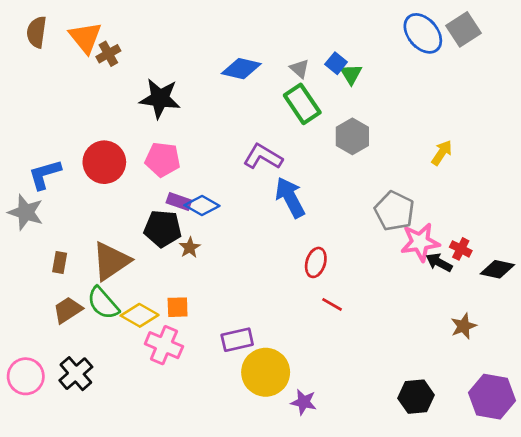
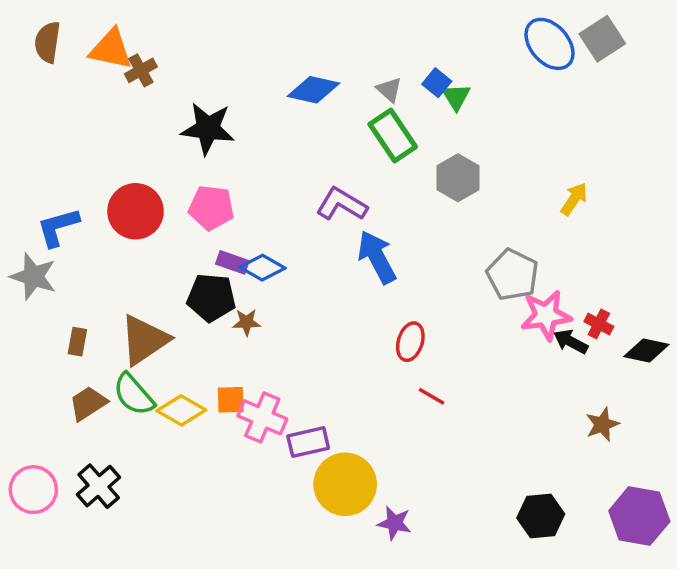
orange triangle: (85, 37) -> (111, 49), turned -39
brown star: (190, 248) -> (247, 322), turned 30
pink cross: (164, 345) -> (262, 417), moved

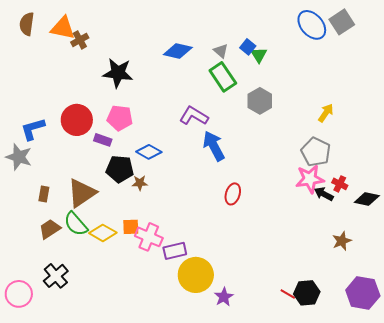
purple rectangle: (232, 262) -> (103, 140), moved
gray pentagon: (513, 275) -> (316, 152), moved
red line: (431, 396) -> (288, 294), moved
pink circle: (33, 490) -> (19, 294), moved
purple star: (394, 523) -> (224, 297), turned 30

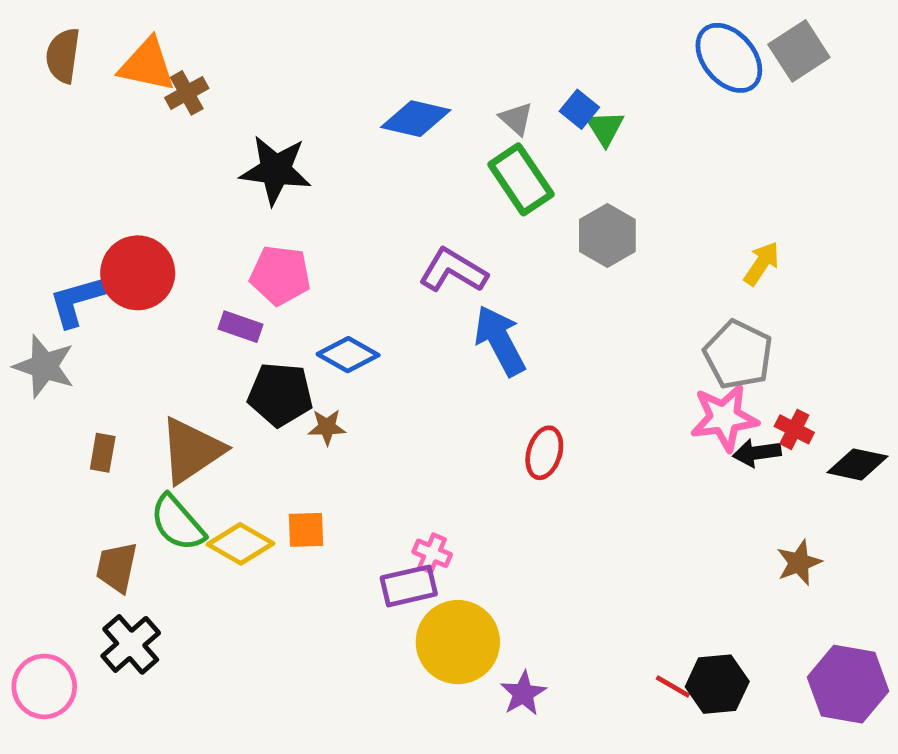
red circle: (77, 120) -> (138, 273), moved
black arrow: (324, 194) -> (757, 453), turned -36
brown trapezoid: (50, 229) -> (117, 567), moved, turned -45
pink cross: (149, 237) -> (432, 553), moved, size x0.6

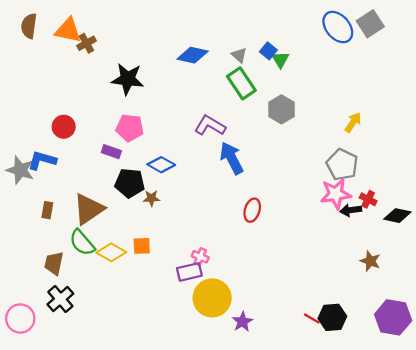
red circle: (138, 273) -> (64, 127), size x0.7
blue L-shape: (77, 301) -> (42, 160), moved, turned 32
brown star: (799, 563) -> (370, 261), turned -30

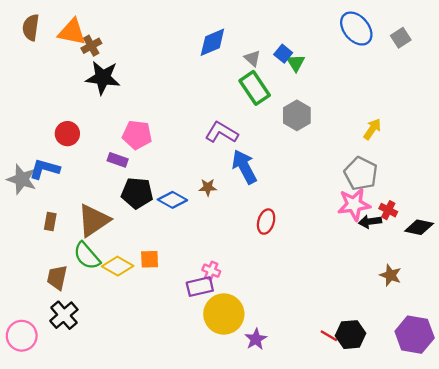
gray square: (370, 24) -> (401, 38), moved, size x0.7
blue diamond: (193, 55) -> (212, 42), moved, turned -36
black star: (128, 79) -> (103, 78), moved
blue diamond: (161, 165) -> (172, 200), moved
brown star: (151, 198) -> (208, 187), moved

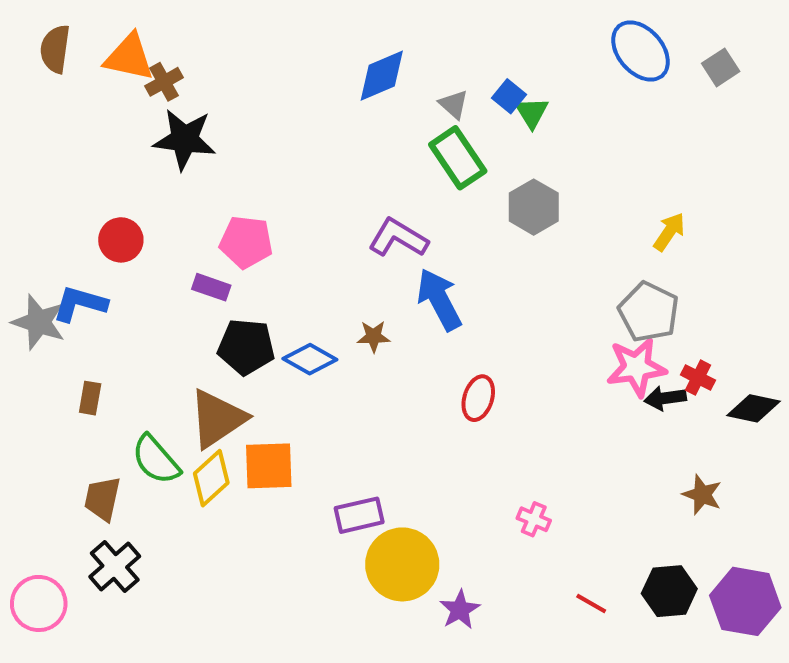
brown triangle: (94, 220) -> (217, 419), moved
orange square: (150, 259) -> (269, 466), size x1.5
yellow diamond: (118, 266) -> (211, 478), turned -72
pink cross: (211, 271) -> (534, 519), moved
black hexagon: (351, 335) -> (669, 591), moved

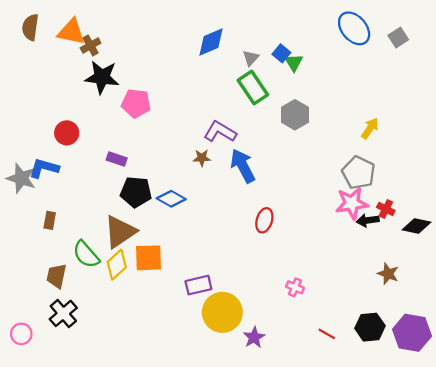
gray triangle: (454, 104) -> (251, 58), turned 30
pink pentagon: (246, 242) -> (136, 103), moved
brown star: (374, 336) -> (202, 158), moved
pink circle: (39, 603) -> (21, 334), size x0.7

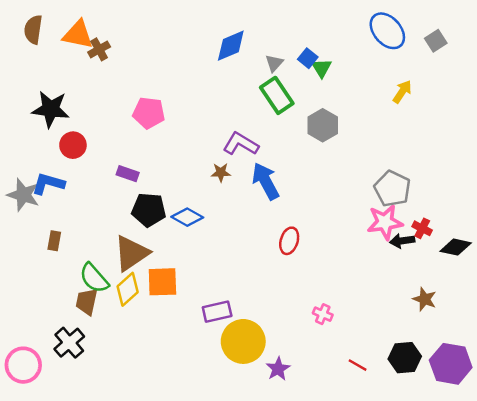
black star: (102, 77) -> (51, 109), moved
yellow arrow: (370, 128) -> (402, 92), moved
brown trapezoid: (56, 276) -> (87, 302), moved
pink circle: (21, 334) -> (23, 365), size x1.5

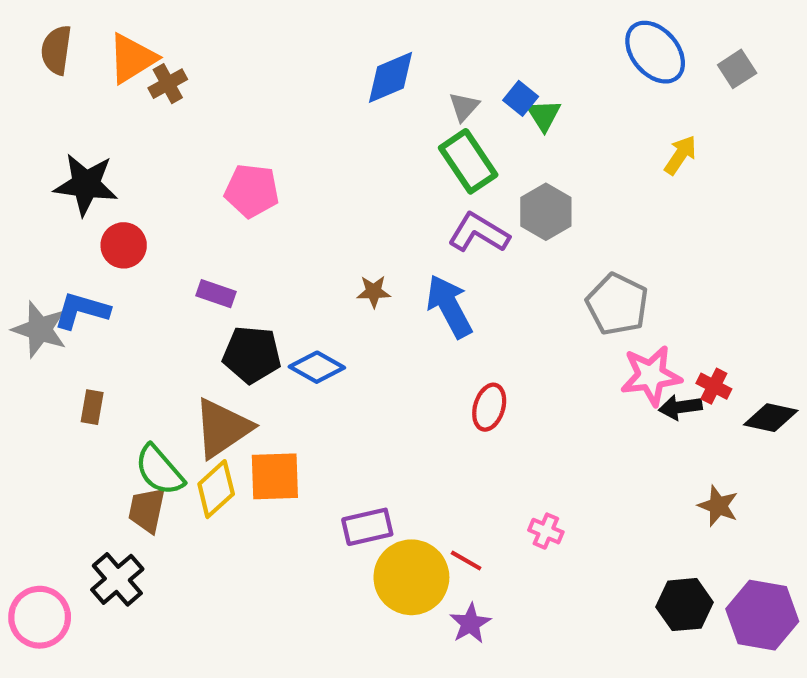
orange triangle: (78, 35) -> (132, 58), turned -44
purple L-shape: (241, 144) -> (479, 233), moved
gray pentagon: (392, 189) -> (617, 304), moved
red line: (358, 365) -> (466, 560), moved

